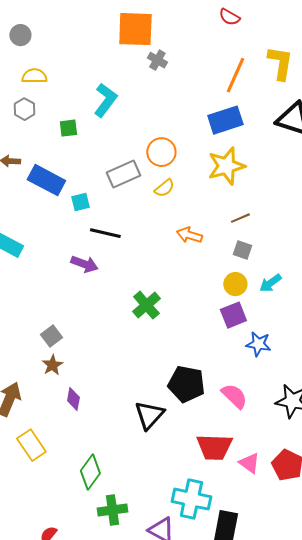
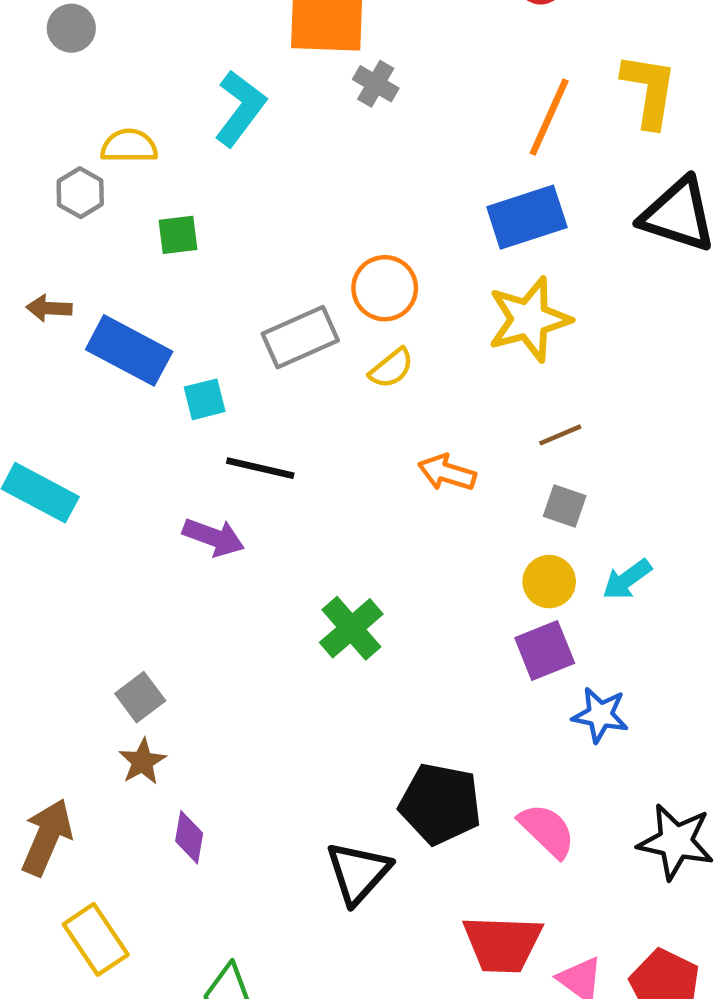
yellow semicircle: (34, 76) -> (129, 146), moved
cyan L-shape: (105, 100) -> (240, 108), moved

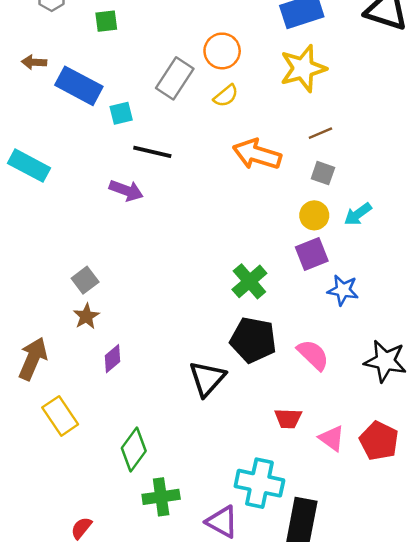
gray rectangle: (300, 337) -> (175, 78), turned -33
orange arrow: (447, 473) -> (257, 154), size x1.5
green cross: (351, 628) -> (249, 281), moved
purple diamond: (189, 837) -> (112, 359), turned 40
red trapezoid: (502, 944) -> (288, 418), size x0.6

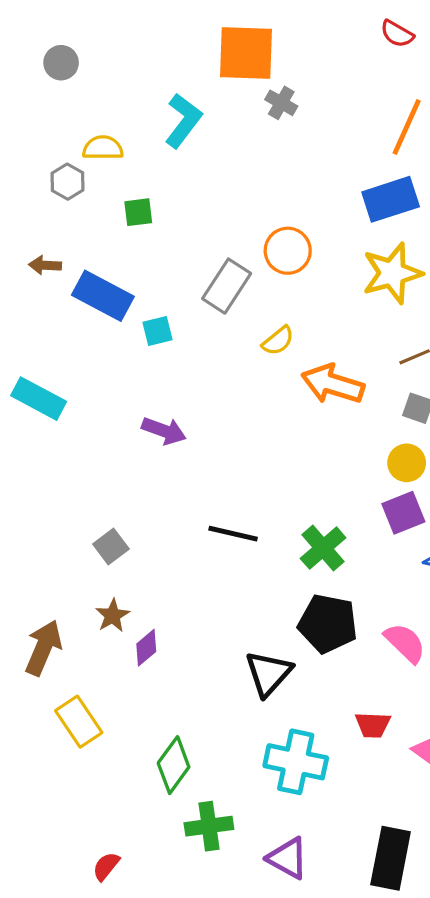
yellow semicircle: (226, 96) -> (278, 341), moved
black line: (152, 152) -> (233, 534), moved
brown star: (86, 316) -> (113, 616), moved
cyan cross: (259, 483) -> (296, 762), moved

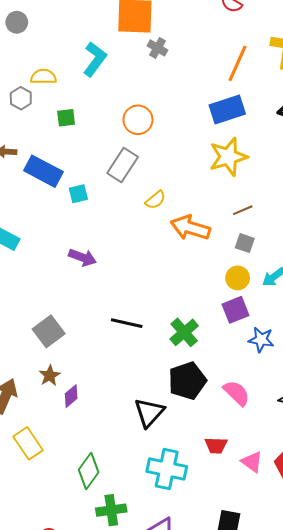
orange circle: (288, 251) -> (138, 120), moved
gray square: (111, 546) -> (49, 331), size x1.4
black pentagon: (328, 624) -> (187, 381), turned -30

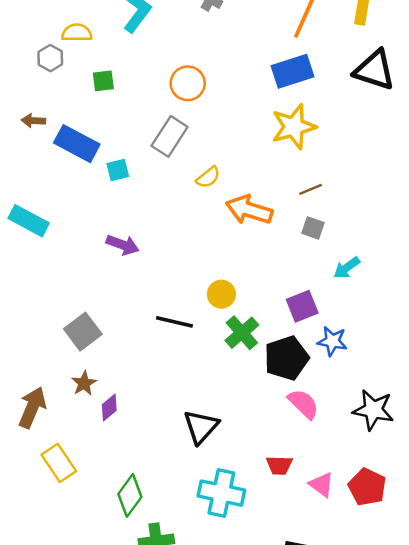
yellow circle: (238, 278) -> (221, 294), moved
black pentagon: (187, 381) -> (286, 358), moved

